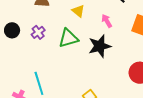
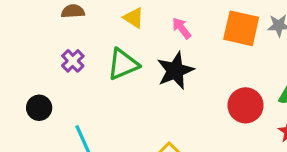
black circle: (12, 30) -> (39, 108), moved

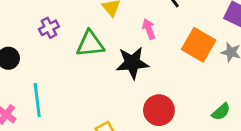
red circle: (246, 105) -> (159, 110), moved

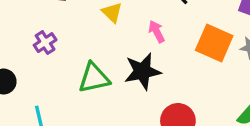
green triangle: (90, 44) -> (94, 78), moved

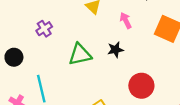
black star: (142, 71) -> (115, 50), size x0.6

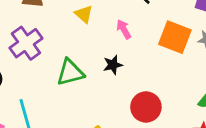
purple cross: (44, 29) -> (26, 43), size x1.6

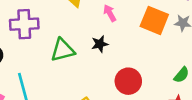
purple cross: (26, 43) -> (24, 24), turned 32

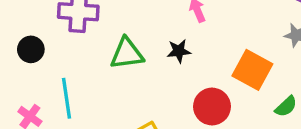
orange square: (154, 20) -> (252, 70), moved

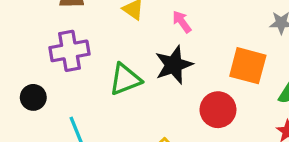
black star: (179, 51) -> (174, 65), size x1.6

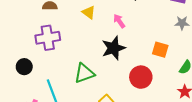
orange square: (248, 66) -> (160, 50), size x0.7
green triangle: (125, 79) -> (84, 73), moved

